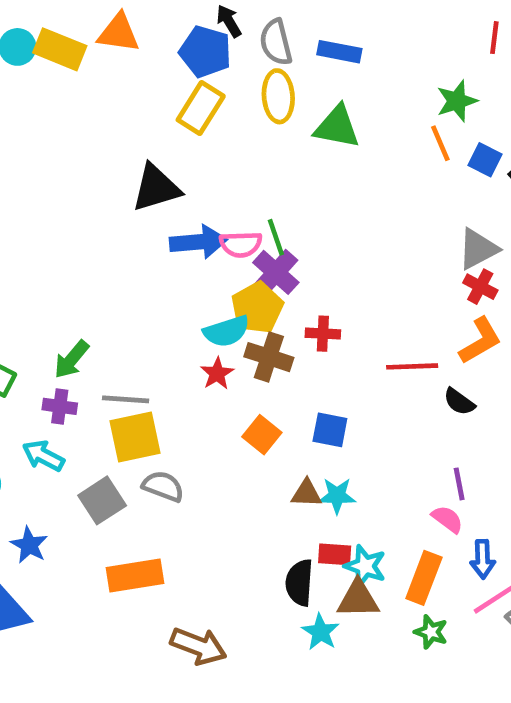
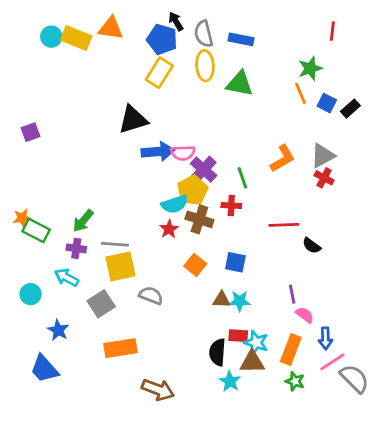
green line: (276, 237) -> (242, 178), moved
orange L-shape: (480, 341) -> (283, 158), moved
purple line: (459, 484) -> (292, 294), moved
gray semicircle: (163, 486) -> (151, 295), moved

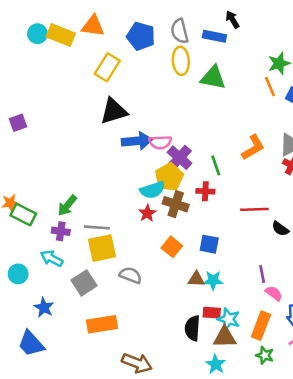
black arrow: (176, 21) -> (232, 19), moved
yellow rectangle: (159, 73) -> (107, 67), moved
cyan star: (230, 381) -> (216, 364), moved

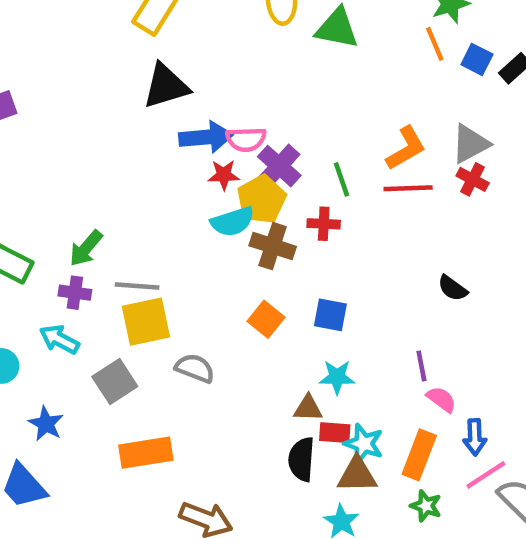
red line: (254, 209) -> (408, 188), moved
red star: (147, 213) -> (224, 175), moved, turned 30
brown triangle: (196, 279) -> (308, 408), moved

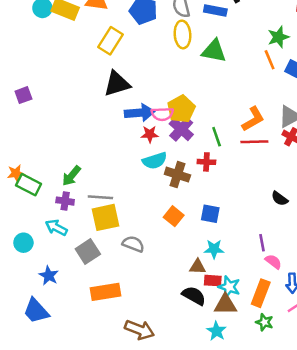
yellow pentagon: (261, 199) -> (181, 109), moved
black semicircle: (301, 459) -> (194, 296), turned 115

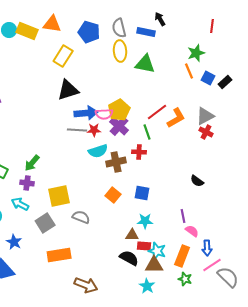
red line: (254, 142) -> (157, 112), moved, turned -35
brown cross: (177, 175) -> (116, 162), turned -30
gray line: (100, 197) -> (77, 130), moved

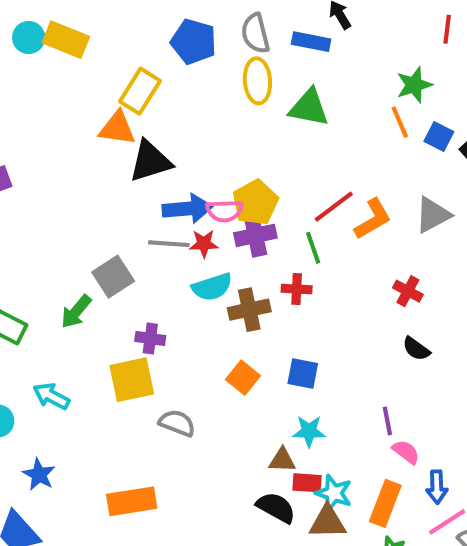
orange triangle: (52, 24) -> (117, 128), moved
purple cross: (119, 126) -> (255, 235), turned 36
red cross: (206, 132) -> (408, 291), moved
purple cross: (27, 183) -> (150, 338), moved
gray square: (45, 223) -> (113, 277), moved

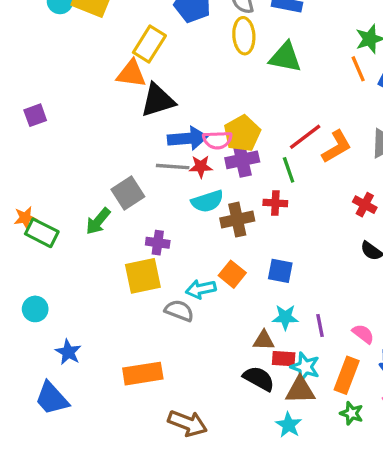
cyan arrow: (51, 396) -> (201, 289), moved, turned -40
purple line: (387, 421) -> (320, 326), moved

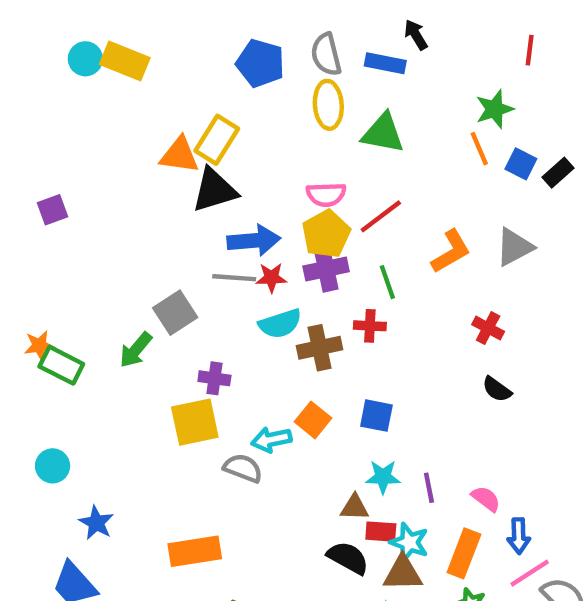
yellow rectangle: (149, 44) -> (217, 140), moved
red line: (305, 137) -> (381, 216), moved
pink semicircle: (217, 140) -> (326, 195), moved

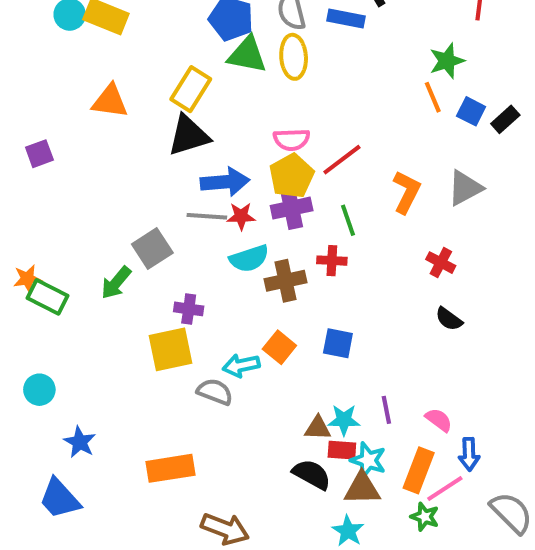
green triangle: (383, 133) -> (247, 55), moved
orange triangle: (179, 155) -> (110, 101), moved
orange L-shape: (451, 251) -> (406, 192), turned -33
cyan star: (383, 477) -> (344, 420), moved
pink line: (530, 573) -> (445, 488), moved

